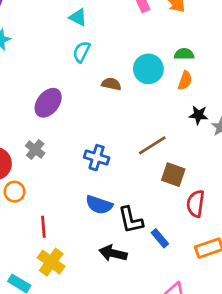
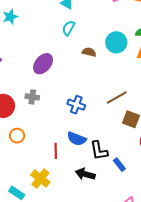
gray cross: (35, 149) -> (32, 97), turned -32
orange circle: (15, 192) -> (17, 136), moved
red line: (43, 227) -> (56, 151), moved

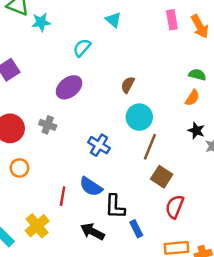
cyan semicircle: (69, 28) -> (82, 48), moved
cyan circle: (116, 42) -> (139, 117), moved
brown semicircle: (89, 52) -> (128, 85), turned -88
brown line: (117, 98) -> (150, 147), turned -50

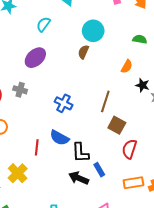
orange semicircle: (192, 98) -> (127, 66), moved
cyan circle: (139, 117) -> (93, 31), moved
black arrow: (92, 232) -> (79, 178), moved

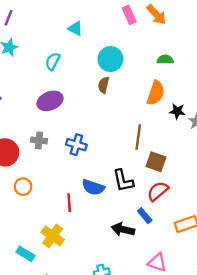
purple ellipse: (35, 58) -> (50, 101), turned 30
orange semicircle: (127, 66) -> (156, 93), size x1.5
blue cross: (64, 103) -> (76, 145), moved
red semicircle: (129, 149) -> (158, 191), moved, turned 42
black L-shape: (80, 153) -> (123, 181), moved

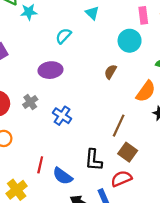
cyan circle: (111, 59) -> (130, 41), moved
brown semicircle: (104, 85) -> (110, 72), moved
gray cross: (39, 140) -> (30, 102), turned 32
blue semicircle: (93, 187) -> (63, 176), moved

